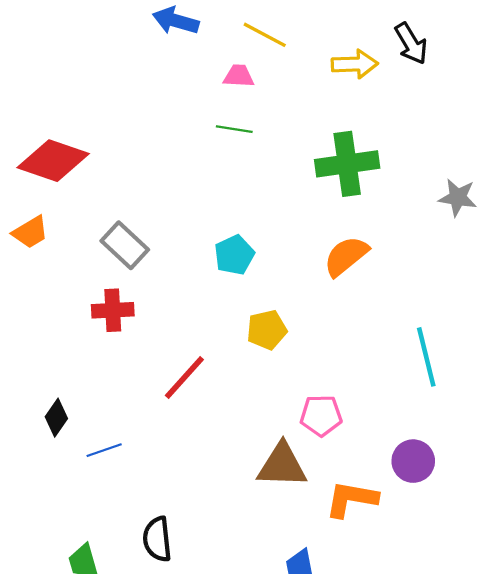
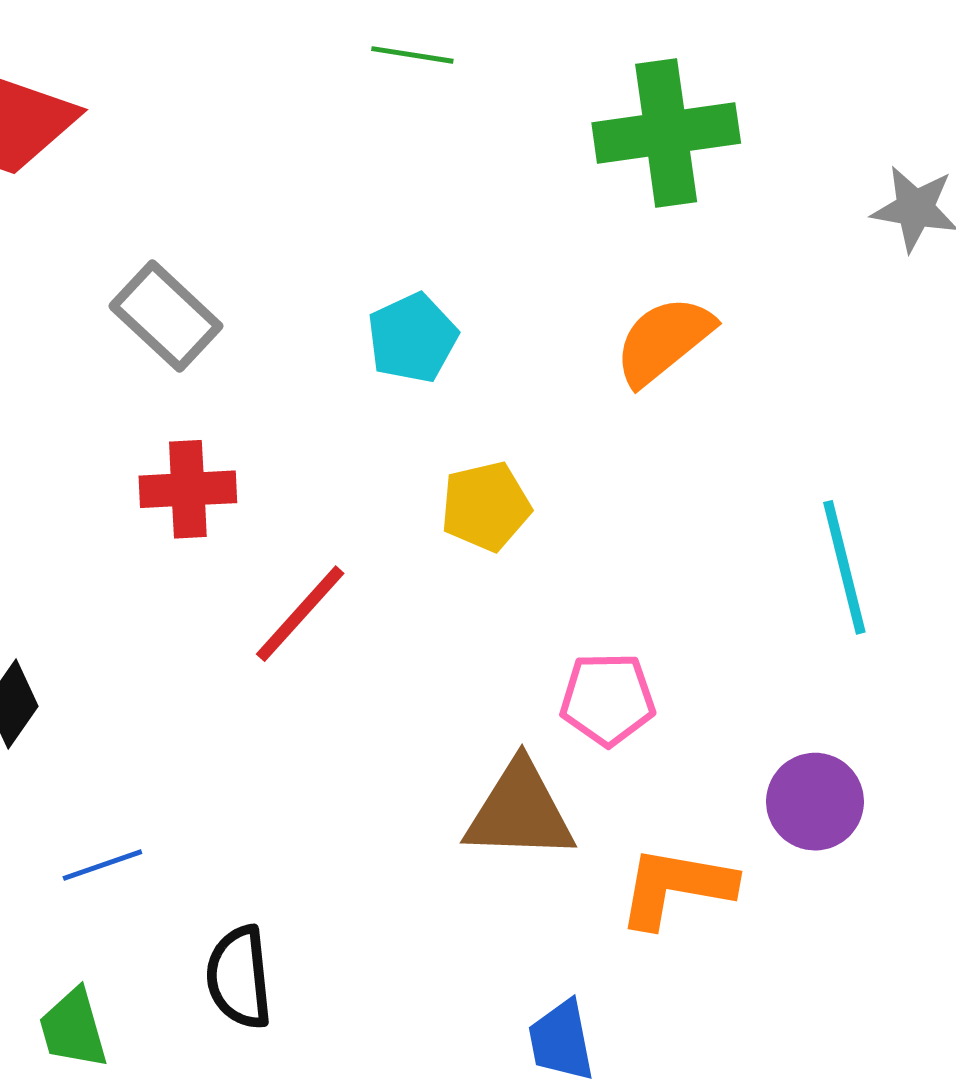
red cross: (113, 310) -> (188, 489), moved
blue line: (104, 450) -> (102, 865), moved

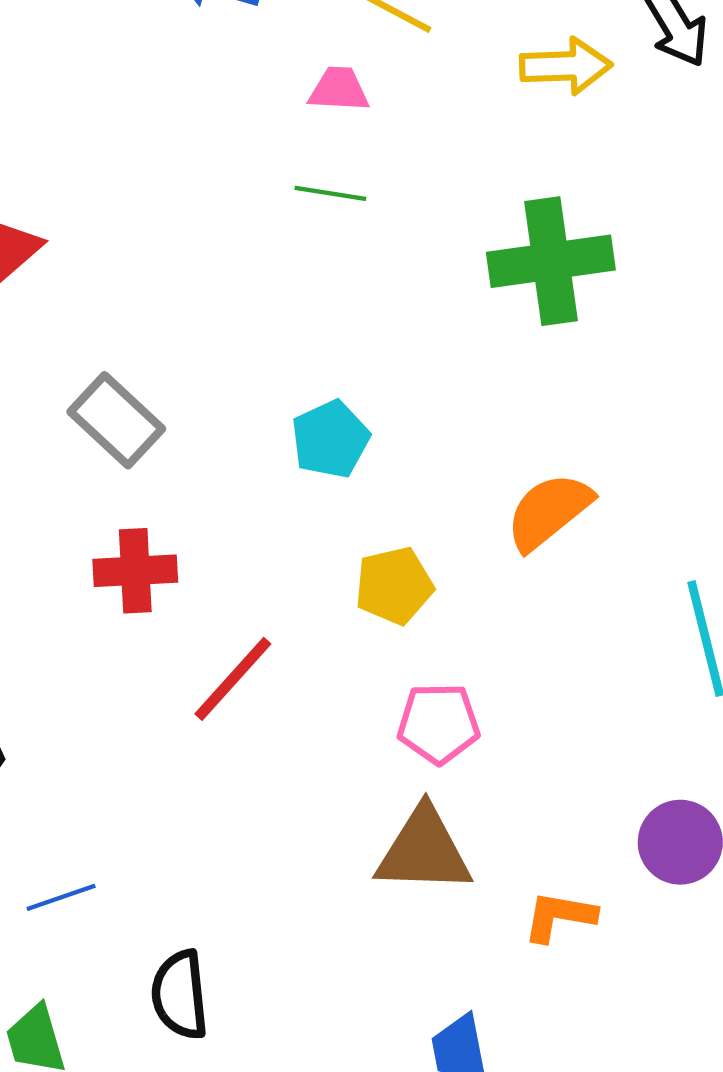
orange semicircle: (664, 340) -> (549, 511), moved
pink pentagon: (608, 699) -> (439, 723), moved
orange L-shape: (676, 887) -> (559, 916), size x0.7

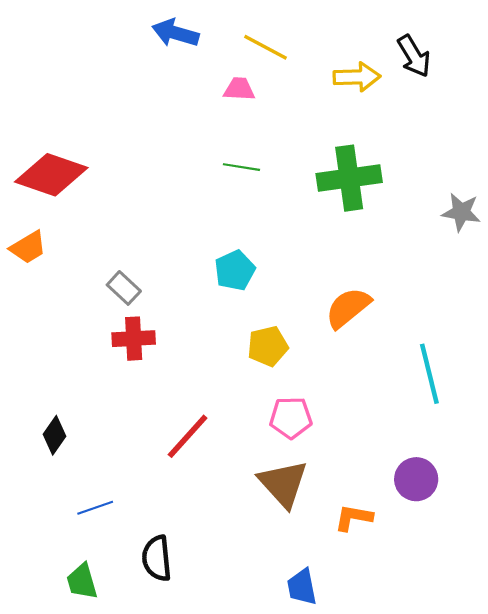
green line: (330, 193) -> (241, 167), moved
gray rectangle: (116, 420) -> (124, 288), moved, size x0.7
red line: (233, 679) -> (188, 436), moved
brown triangle: (424, 851) -> (283, 484), turned 46

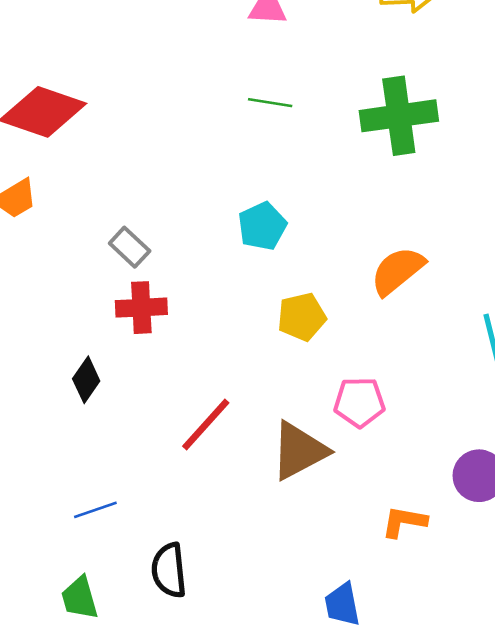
pink pentagon: (291, 418) -> (359, 402), moved
black diamond: (55, 435) -> (86, 380), moved
brown triangle: (283, 484) -> (299, 451), moved, turned 44

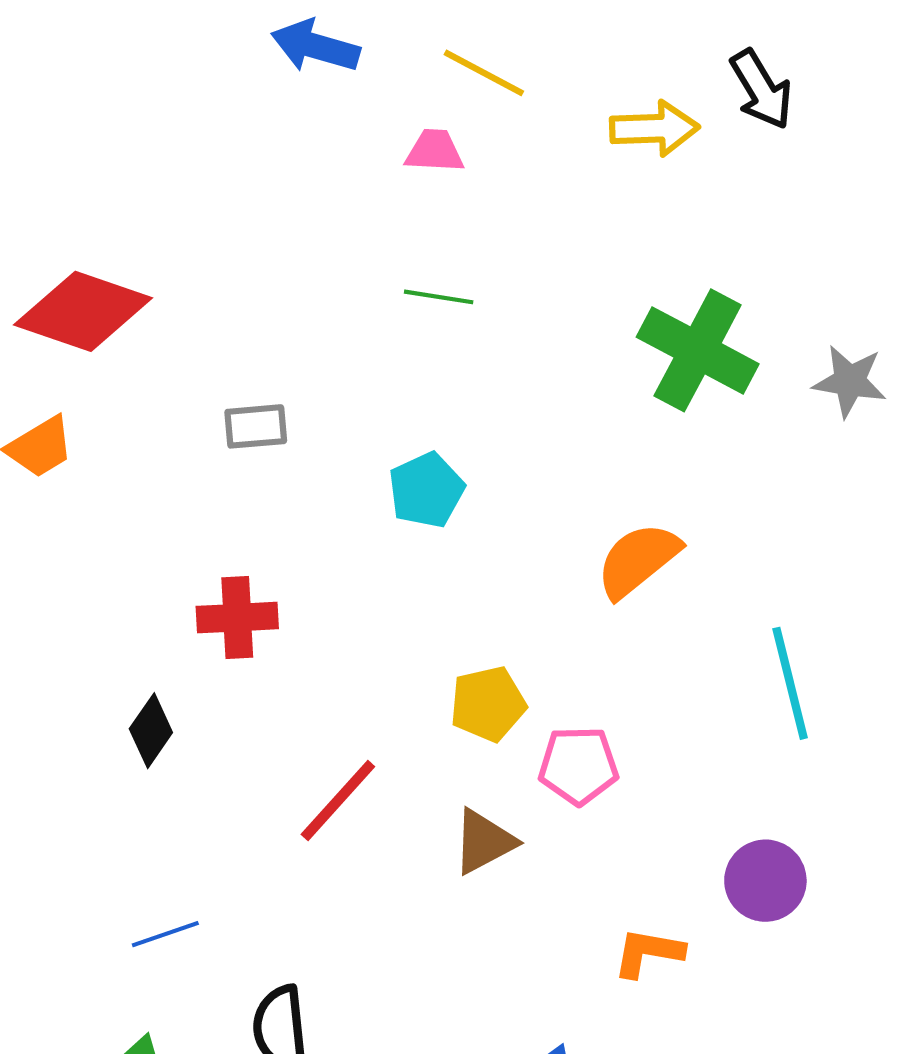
green cross: (399, 116) -> (698, 350), moved, turned 36
gray rectangle: (130, 247) -> (256, 426), moved, turned -48
yellow pentagon: (302, 317) -> (488, 704), moved
brown triangle: (299, 451) -> (484, 842), size x0.7

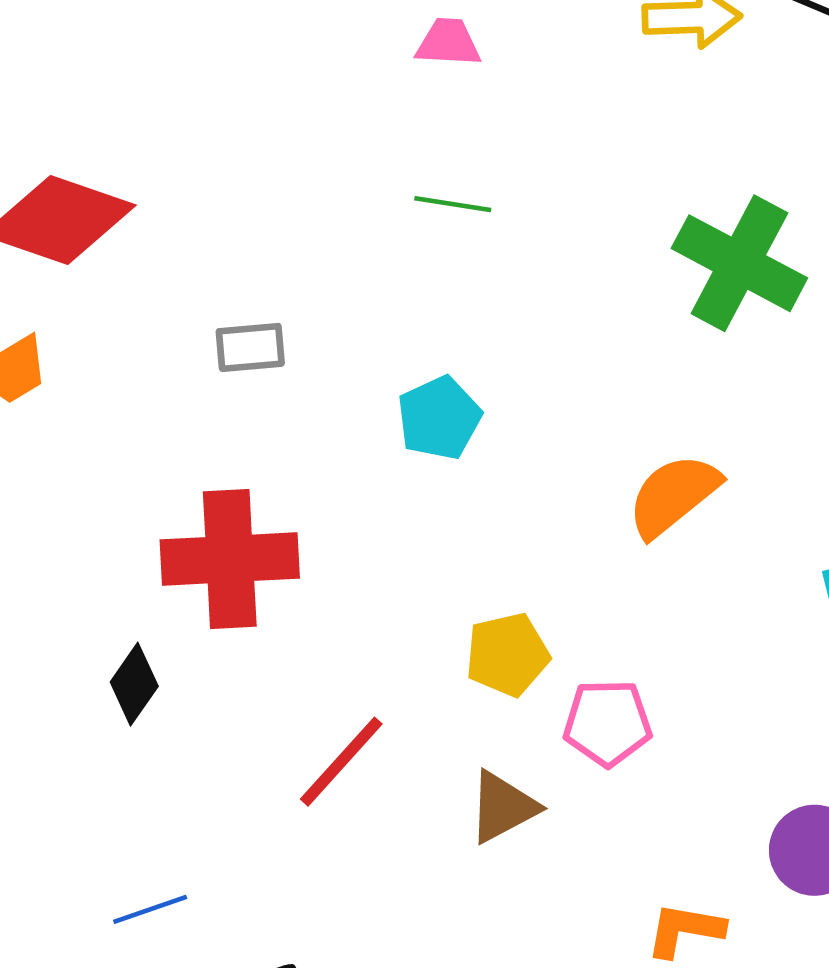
red cross: (237, 618) -> (230, 559), size x1.5

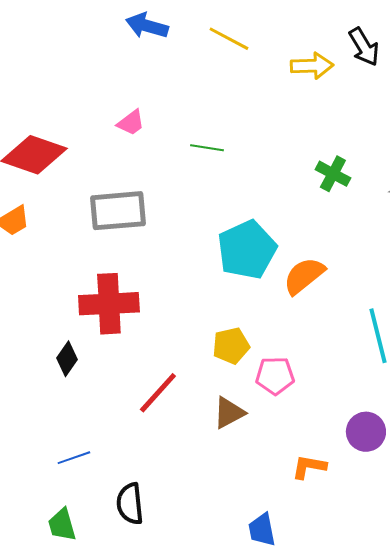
pink trapezoid: (448, 43) -> (131, 123), moved, turned 140
green cross: (739, 263) -> (333, 174), size x0.6
gray rectangle: (250, 347) -> (118, 211), size x1.8
cyan pentagon: (439, 418) -> (247, 250), moved, size x1.6

